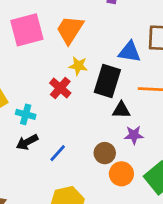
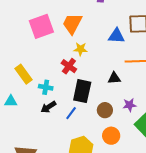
black rectangle: (107, 81) -> (82, 91), moved
purple star: (134, 135) -> (130, 105), moved
orange circle: (121, 174) -> (111, 136), moved

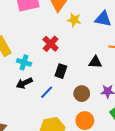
yellow star: (80, 49) -> (74, 20), moved
black rectangle: (82, 91) -> (61, 71), size x0.6

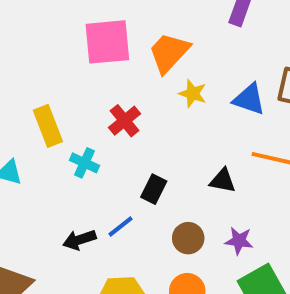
red cross: (51, 44) -> (125, 121), moved
black arrow: (24, 83) -> (79, 240), moved

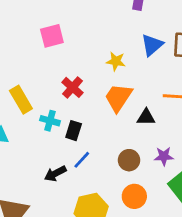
pink square: (107, 42) -> (52, 36), size x0.7
orange trapezoid: (169, 53) -> (118, 98), moved
blue triangle: (249, 99) -> (152, 45), moved, turned -50
black rectangle: (154, 189) -> (74, 131), moved

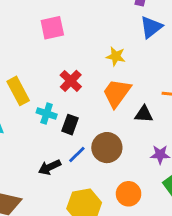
blue triangle: (152, 45) -> (151, 27), moved
brown circle: (129, 160) -> (107, 148), moved, size x1.4

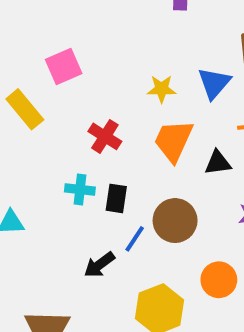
blue triangle: (151, 27) -> (214, 83), moved
yellow rectangle: (18, 91) -> (25, 109), moved

